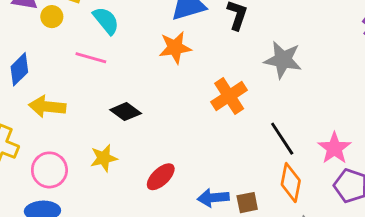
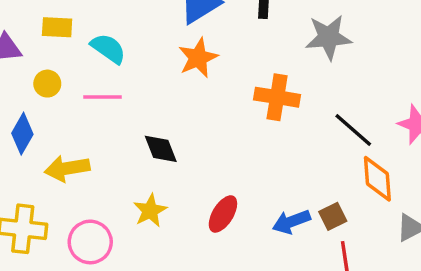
yellow circle: (52, 17) -> (47, 84), moved
orange cross: (229, 96) -> (277, 97), turned -32
black diamond: (126, 112) -> (161, 149), turned 48

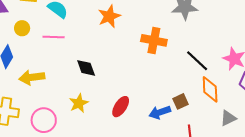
brown square: (333, 216) -> (180, 101), moved

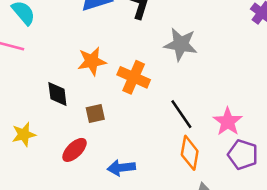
orange star: (109, 16) -> (92, 61), moved
black diamond: (86, 68) -> (57, 94), moved
brown square: (180, 101) -> (95, 114), moved

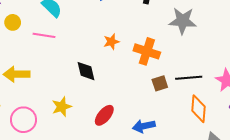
orange star: (92, 61) -> (111, 42), size x0.7
brown square: (95, 114) -> (160, 83), moved
black line: (181, 114) -> (189, 78), turned -55

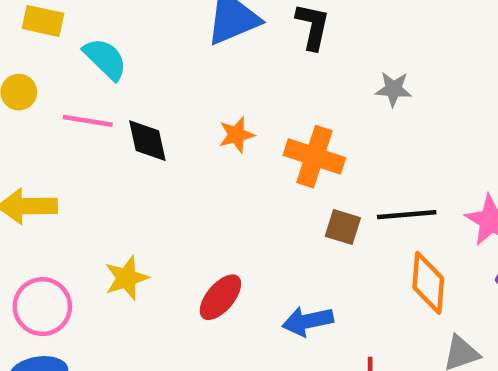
gray star: (183, 21) -> (394, 89), size x0.6
black diamond: (86, 71) -> (147, 141), moved
brown square: (160, 83) -> (343, 227), turned 35

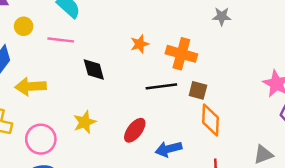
black diamond: (147, 141) -> (94, 70), moved
black line: (407, 215) -> (161, 86), moved
orange diamond: (428, 283) -> (210, 120), moved
blue arrow: (308, 321) -> (169, 149), moved

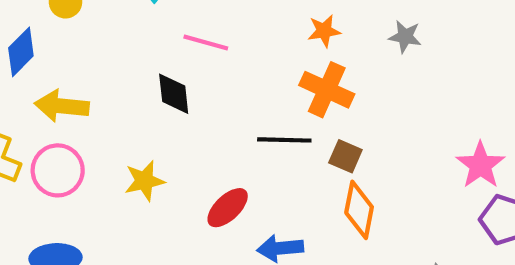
pink line: (61, 40) -> (206, 43), moved
orange star: (140, 44) -> (324, 31), moved
pink circle: (41, 139) -> (58, 170), moved

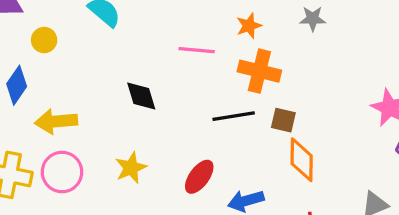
pink line: (206, 43) -> (197, 50), moved

